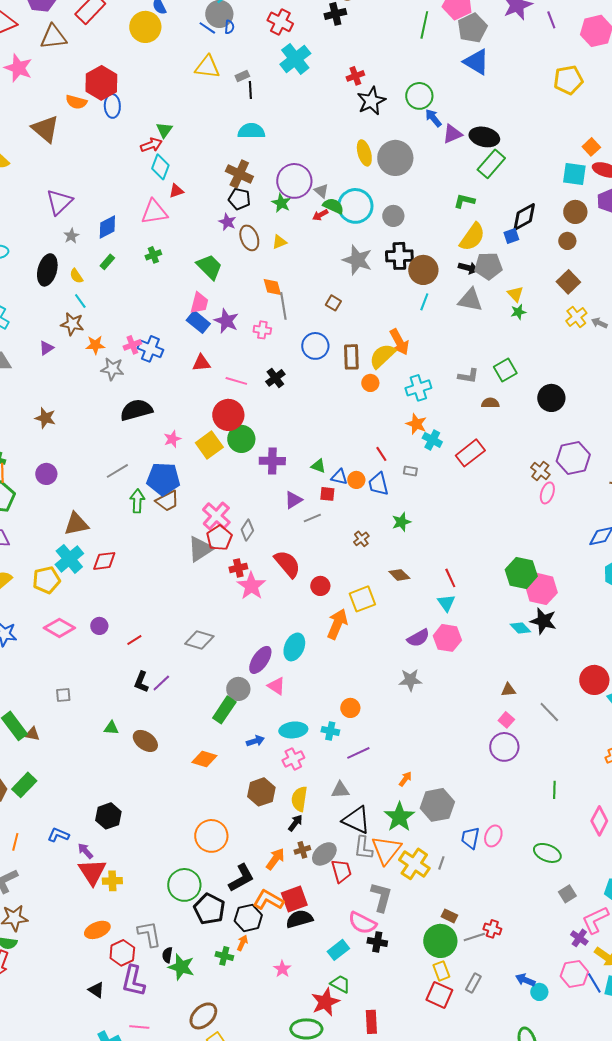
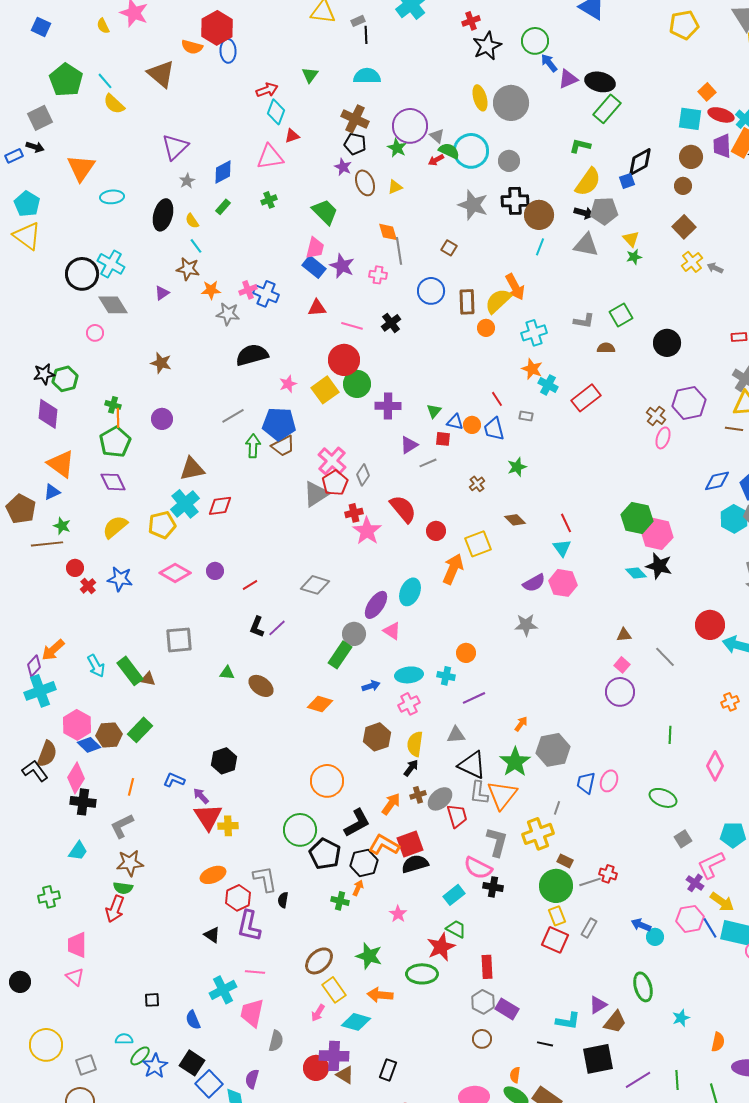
green triangle: (164, 130) -> (310, 75), moved
green triangle: (318, 466) -> (434, 411), turned 49
gray square: (63, 695) -> (179, 640), size x1.8
yellow cross: (414, 864) -> (538, 834), moved, turned 36
green star: (181, 967) -> (369, 956), moved

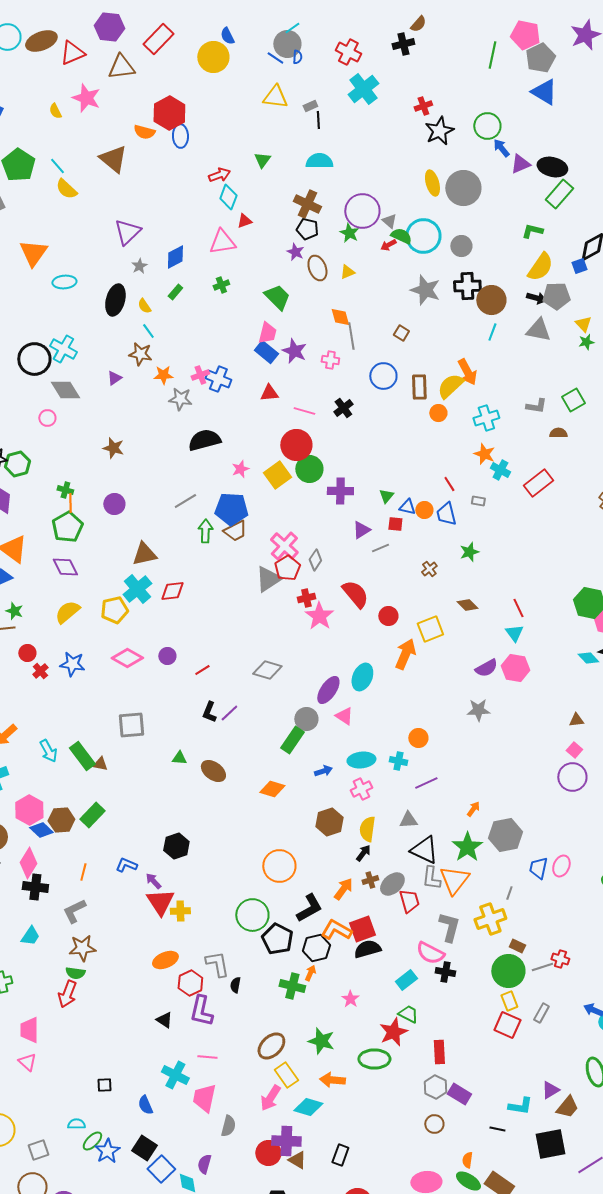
green cross: (340, 901) -> (292, 986), size x1.4
cyan cross: (223, 990) -> (175, 1075), turned -36
pink arrow: (318, 1013) -> (270, 1098), size x1.5

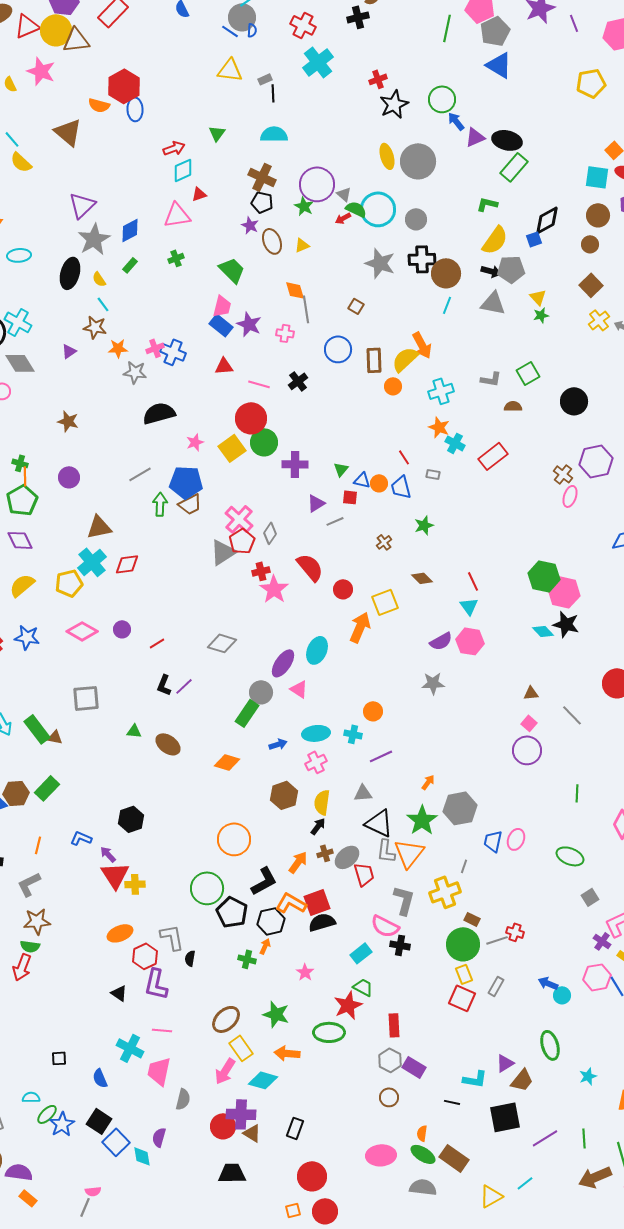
yellow circle: (213, 57) -> (56, 30), moved
cyan diamond: (228, 197) -> (183, 170), turned 45
gray star: (139, 266) -> (94, 239), size x2.0
green cross: (292, 986) -> (247, 959), size x0.7

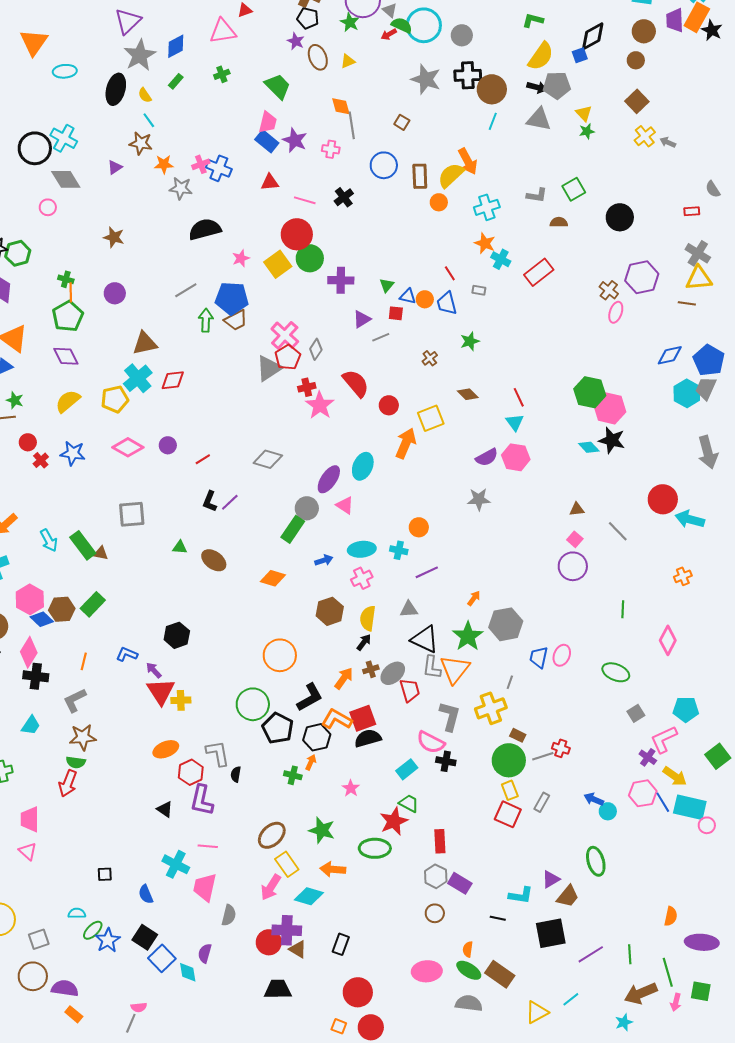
cyan star: (588, 1076) -> (624, 1022), moved
orange square: (293, 1210) -> (339, 1026), turned 35

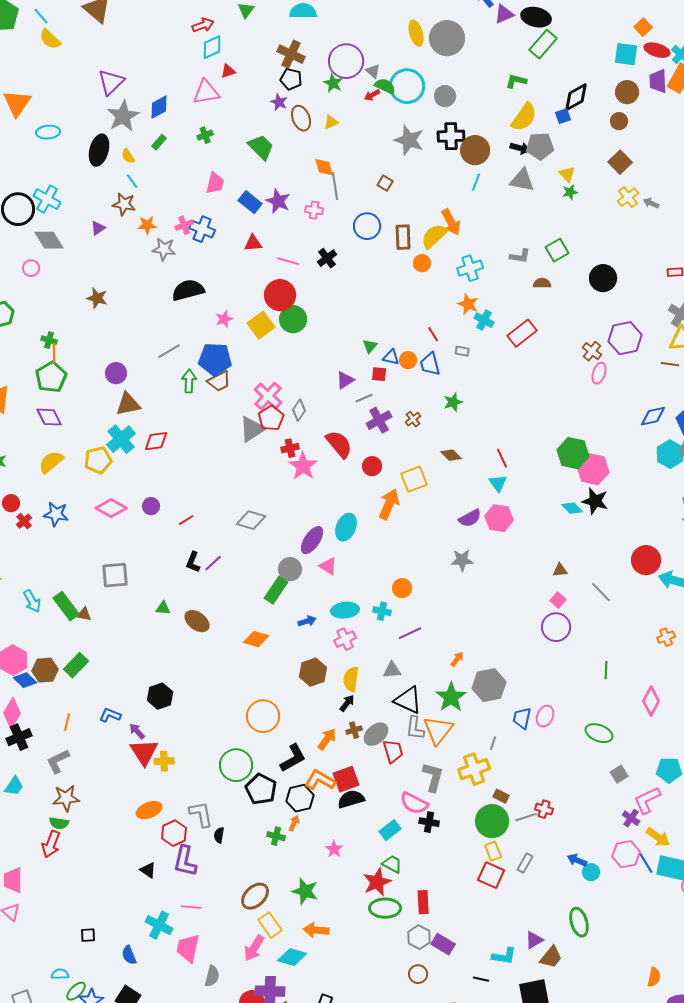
pink trapezoid: (268, 122) -> (215, 183), moved
purple cross: (341, 280) -> (379, 420), moved, turned -30
purple circle: (115, 293) -> (116, 373), moved
black cross: (36, 676) -> (19, 737), turned -30
green ellipse: (375, 848) -> (385, 908), moved

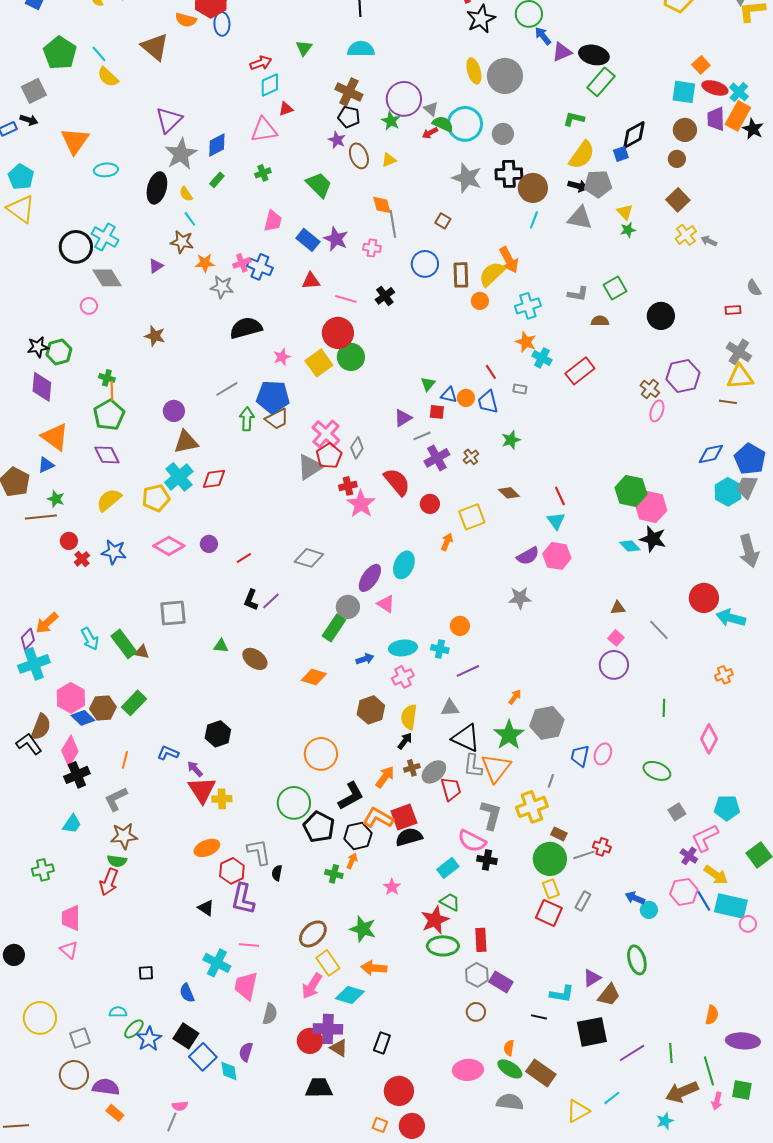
orange arrow: (389, 504) -> (447, 542), size x0.6

